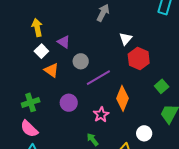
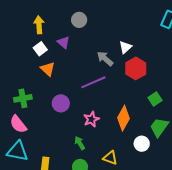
gray arrow: (103, 13) -> (105, 59), moved, turned -84
gray circle: (81, 61) -> (79, 20), moved
orange diamond: (123, 98) -> (123, 118), moved
white circle: (144, 133) -> (142, 144), moved

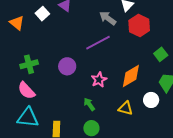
orange triangle: (48, 69) -> (17, 23), moved
orange diamond: (123, 118) -> (131, 76), turned 35
yellow triangle: (110, 158) -> (125, 108), moved

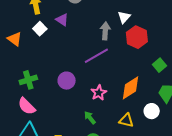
gray arrow: (108, 18) -> (105, 31), turned 60

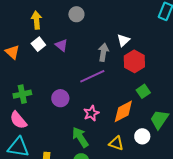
purple triangle: (62, 20) -> (61, 45), moved
green square: (160, 65) -> (143, 91), moved
green arrow: (90, 118) -> (80, 137), size x1.5

